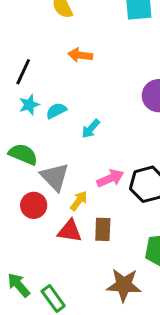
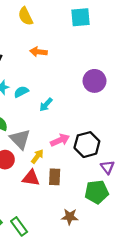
brown star: (124, 285) -> (70, 217), size x0.7

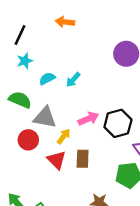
cyan semicircle: (21, 92) -> (47, 79), moved
gray triangle: (20, 139) -> (45, 117), turned -35
red triangle: (31, 178) -> (57, 160), turned 36

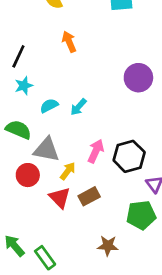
orange arrow: (65, 22) -> (69, 42), turned 60
pink arrow: (88, 119) -> (96, 151), turned -42
brown rectangle: (83, 159) -> (89, 196), turned 60

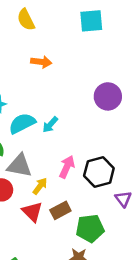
orange arrow: (69, 42) -> (41, 62), turned 120
cyan semicircle: (49, 106) -> (22, 123), size x1.5
green pentagon: (141, 215) -> (90, 228), moved

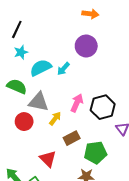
orange arrow: (41, 62) -> (90, 14), moved
purple circle: (108, 96) -> (86, 46), moved
red triangle: (32, 212) -> (48, 159), moved

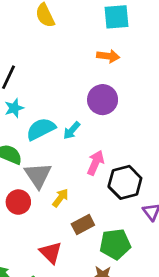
gray triangle: (39, 102) -> (38, 175), turned 45
pink arrow: (77, 103) -> (96, 163), moved

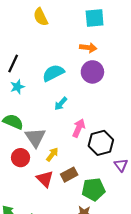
purple circle: (103, 100) -> (92, 72), moved
cyan semicircle: (41, 129) -> (53, 73), moved
red triangle: (51, 253) -> (45, 179), moved

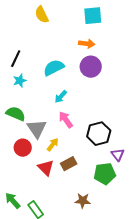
pink arrow: (79, 128) -> (66, 120), moved, turned -60
green pentagon: (94, 189) -> (105, 174), moved

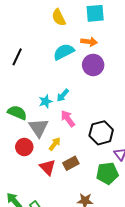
yellow semicircle: (42, 15) -> (59, 17), moved
cyan semicircle: (54, 68) -> (64, 52), moved
cyan star: (20, 81) -> (46, 101), moved

